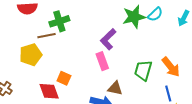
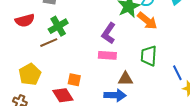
yellow pentagon: (31, 55) -> (30, 74), moved
pink rectangle: (102, 61) -> (107, 55), turned -54
orange arrow: (171, 67) -> (147, 21), moved

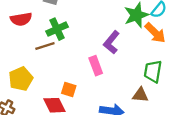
pink rectangle: (107, 55) -> (96, 66), moved, turned 60
brown triangle: (125, 79) -> (140, 95), moved

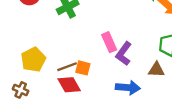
purple L-shape: (111, 42) -> (124, 54), moved
brown line: (45, 46) -> (67, 67), moved

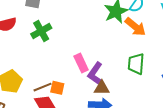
brown triangle: (156, 70) -> (102, 88), moved

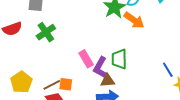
green trapezoid: (136, 64) -> (119, 59), moved

